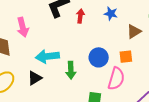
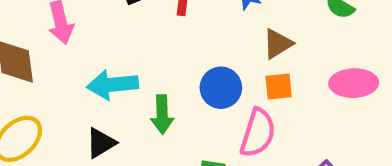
brown triangle: (134, 31) -> (278, 44), moved
black triangle: (35, 78) -> (101, 143), moved

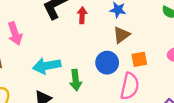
brown triangle: (278, 44) -> (121, 35), moved

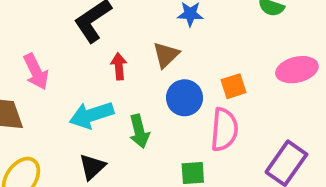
red arrow: (82, 15) -> (119, 66), moved
brown triangle: (121, 35) -> (166, 55), moved

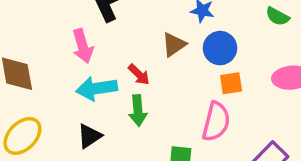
red arrow: (119, 66) -> (139, 74), moved, turned 130
pink arrow: (36, 72) -> (83, 46), moved
blue circle: (185, 98) -> (220, 48), moved

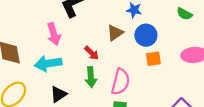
cyan arrow: (97, 88) -> (48, 64), moved
pink semicircle: (216, 122) -> (121, 82), moved

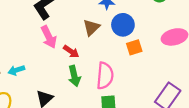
pink arrow: (54, 34) -> (49, 37), moved
cyan arrow: (48, 64) -> (16, 70), moved, size x0.6

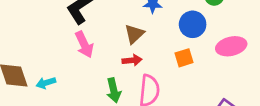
blue circle: (123, 25) -> (193, 24), moved
red arrow: (71, 52) -> (132, 60), moved, turned -42

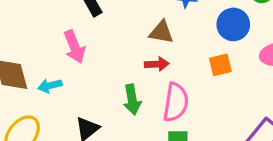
brown triangle: (134, 34) -> (161, 32), turned 50
pink arrow: (84, 44) -> (74, 47), moved

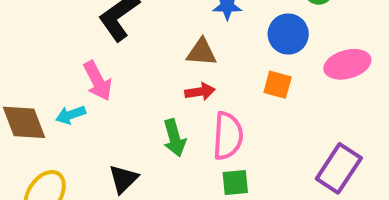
orange square: (220, 65) -> (278, 85), turned 35
cyan arrow: (50, 86) -> (71, 115), moved

